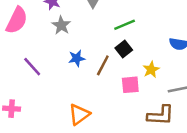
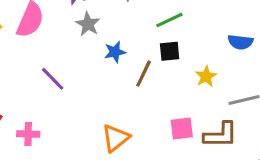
black square: (124, 49) -> (170, 51), turned 35
blue star: (77, 58) -> (115, 52), moved
pink square: (130, 85) -> (182, 128), moved

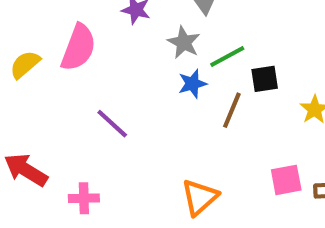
green line: (169, 20) -> (227, 57), moved
gray star: (88, 24) -> (184, 42), moved

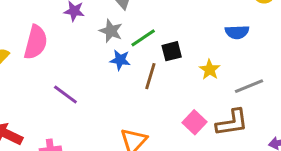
blue star: (192, 84) -> (120, 60), turned 30
pink square: (286, 180) -> (194, 122), turned -30

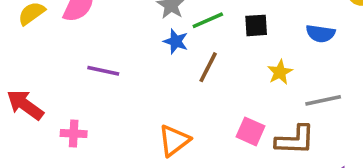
black square: (172, 51) -> (256, 25), moved
purple line: (65, 94) -> (103, 71), turned -35
pink square: (194, 122) -> (251, 131), turned -30

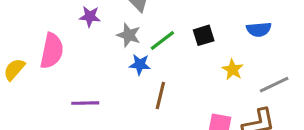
brown line: (208, 67) -> (160, 95), moved

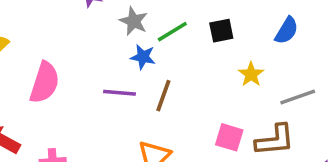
blue semicircle: (259, 29) -> (287, 31), turned -60
pink semicircle: (52, 51) -> (45, 83), moved
purple line: (85, 103) -> (120, 93), moved

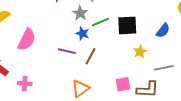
black square: (221, 31) -> (127, 25), size x1.5
pink square: (229, 137) -> (123, 84), turned -35

